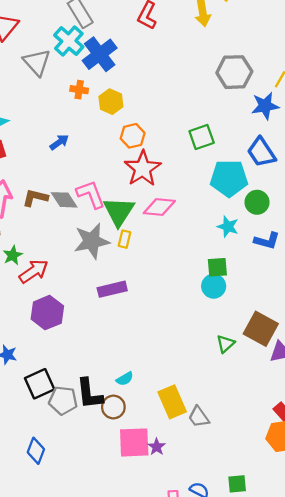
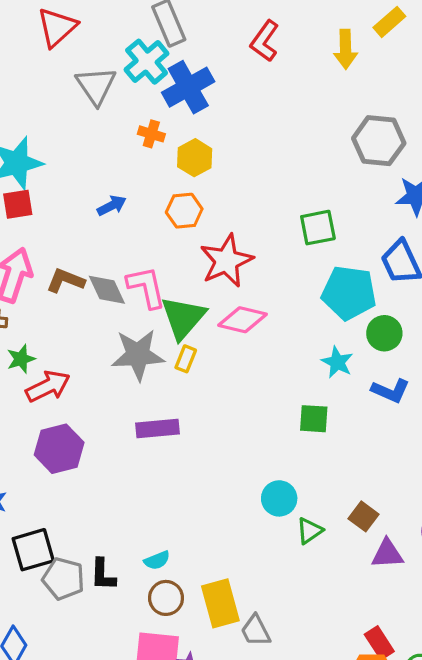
orange hexagon: (133, 136) -> (184, 211), moved
cyan circle: (214, 286) -> (279, 498), moved
brown square: (261, 329) -> (364, 516), size x0.6
black L-shape: (89, 394) -> (103, 575), size x0.7
brown circle: (113, 407) -> (166, 598), moved

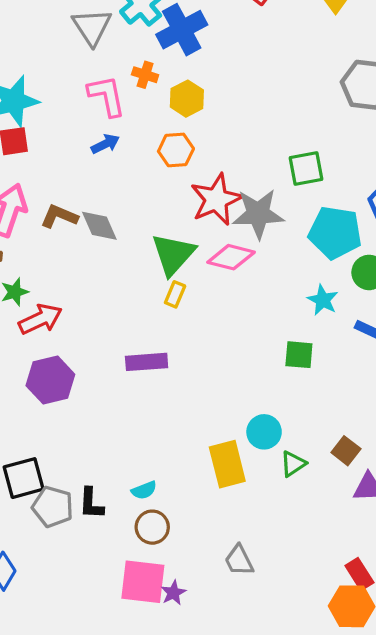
pink L-shape: (146, 287) -> (107, 96), moved
gray star: (138, 355) -> (258, 214), moved
yellow rectangle: (220, 603) -> (227, 464), moved

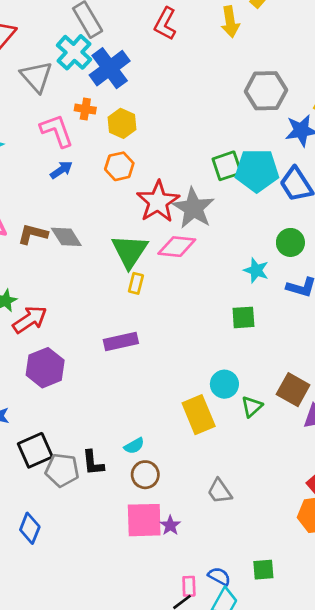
gray star: (258, 214) -> (193, 208), turned -30
cyan pentagon: (335, 233) -> (257, 171), moved
brown square: (346, 451) -> (293, 390), size x1.4

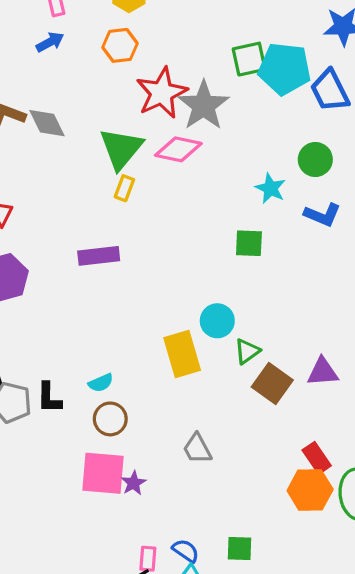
brown square: (293, 390) -> (272, 384), moved

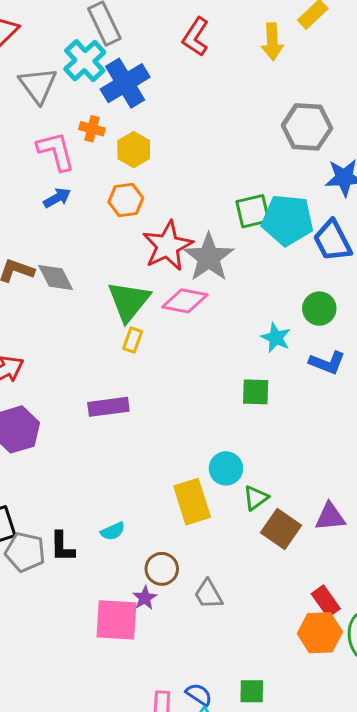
brown circle: (110, 419) -> (162, 569), moved
purple star: (134, 483) -> (145, 598), moved

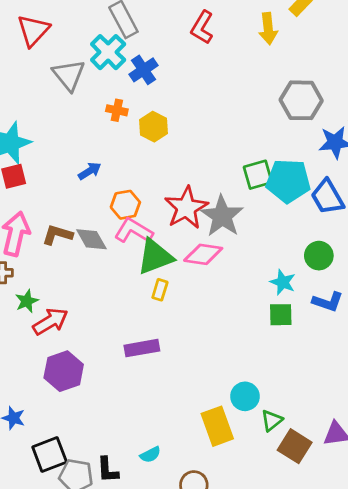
blue cross: (125, 83) -> (144, 70), size x0.7
pink L-shape: (56, 151) -> (134, 231), moved, turned -42
orange hexagon: (126, 200) -> (125, 205), moved
green triangle: (129, 301) -> (155, 257), turned 33
green square: (256, 392) -> (281, 315), moved

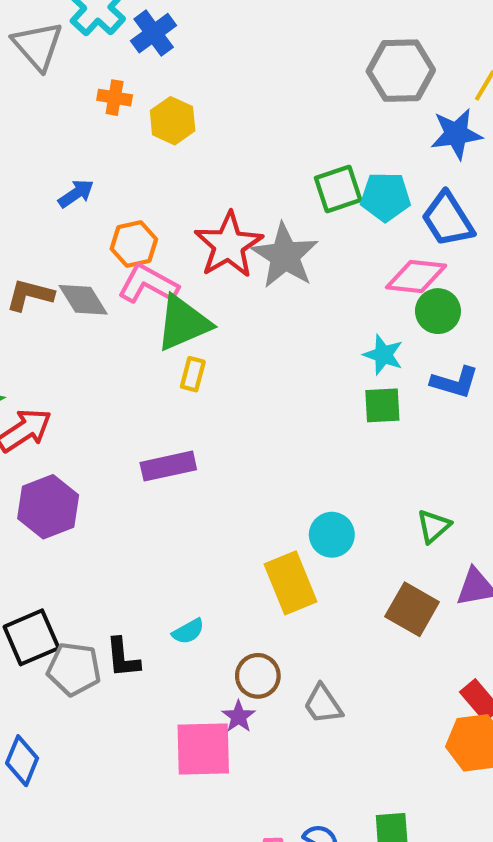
cyan pentagon: (288, 181) -> (386, 197), size x0.7
pink diamond: (203, 254) -> (416, 276), moved
green triangle: (272, 420) -> (434, 526), moved

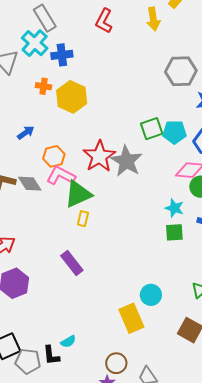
blue cross: (154, 33) -> (62, 55), turned 30
yellow hexagon: (173, 121) -> (72, 97), size x1.4
purple rectangle: (168, 466) -> (72, 263), turned 65
cyan semicircle: (188, 631) -> (68, 342), moved

